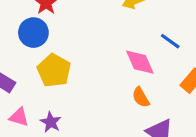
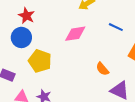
pink diamond: (140, 62) -> (75, 34), moved, turned -65

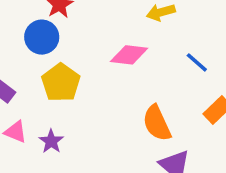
orange semicircle: (102, 69) -> (157, 123), size x1.5

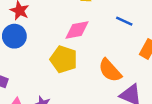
yellow pentagon: (61, 83) -> (64, 59), moved

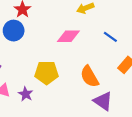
yellow pentagon: (64, 59) -> (47, 73), moved, turned -30

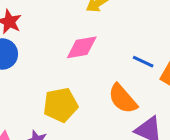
blue line: (110, 37) -> (143, 62), moved

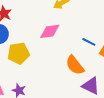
yellow pentagon: (61, 105) -> (19, 53), moved

